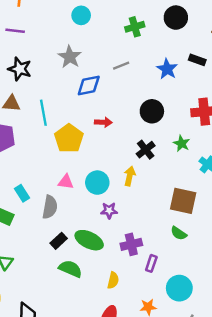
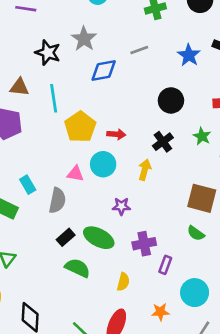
black star: (20, 69) -> (48, 53), moved
red arrow: (103, 122) -> (116, 134), moved
cyan circle: (97, 183) -> (103, 164), moved

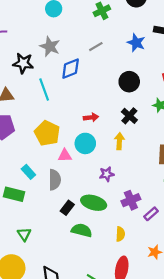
cyan line: (54, 98) -> (44, 90), moved
yellow pentagon: (80, 127) -> (47, 133), moved
purple rectangle: (165, 265) -> (151, 214), turned 40

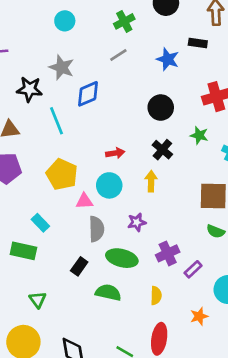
gray line: (96, 47) -> (118, 55), moved
gray semicircle: (55, 180) -> (96, 229), moved
black rectangle: (67, 208) -> (79, 266), moved

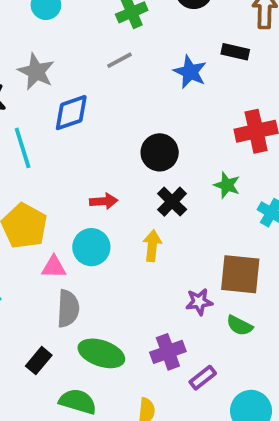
black circle: (161, 108) -> (160, 152), moved
purple star: (137, 222) -> (199, 302), moved

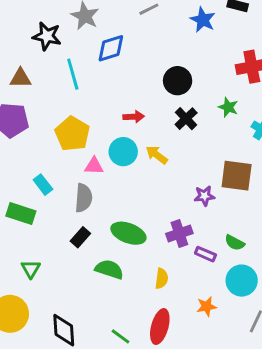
yellow arrow: (152, 246) -> (157, 155), moved, turned -60
gray semicircle: (68, 309) -> (84, 198), moved
green semicircle: (240, 326) -> (235, 243), moved
purple rectangle: (203, 378) -> (205, 254), turned 60

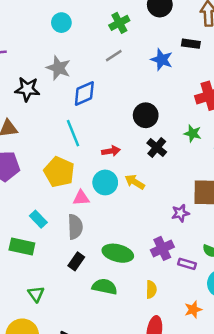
cyan line: (73, 74) -> (73, 133), moved

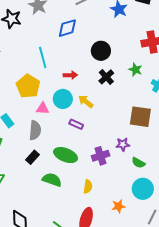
blue diamond: (84, 93) -> (67, 28), moved
purple star: (180, 213) -> (123, 144), moved
purple rectangle: (187, 264) -> (76, 124), moved

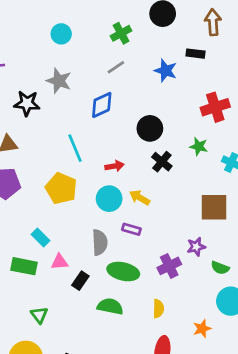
pink triangle: (43, 108) -> (59, 262), moved
gray semicircle: (35, 130) -> (100, 242), moved

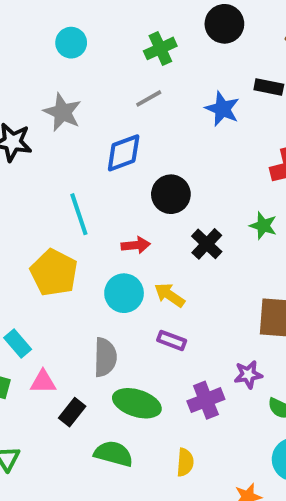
black circle: (150, 128) -> (171, 194), moved
purple rectangle: (131, 229) -> (172, 340), moved

